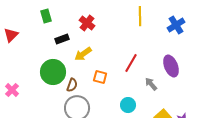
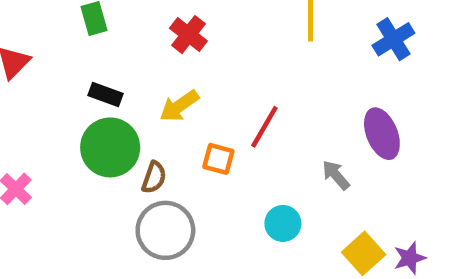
black rectangle: (62, 39) -> (106, 94), moved, turned 40
red line: (131, 63) -> (264, 127), moved

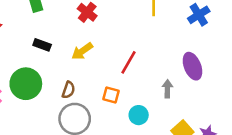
green circle: (110, 147) -> (26, 84), moved
orange square: (218, 159) -> (111, 95), moved
gray arrow: (336, 175) -> (167, 89), turned 42

